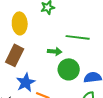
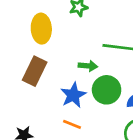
blue star: (26, 82) -> (73, 95), moved

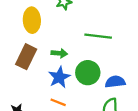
green arrow: (88, 66) -> (59, 53), moved

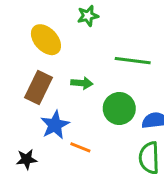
yellow ellipse: (32, 20) -> (46, 40), turned -40
blue star: (59, 77) -> (55, 125), moved

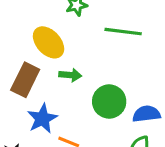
yellow ellipse: (46, 40) -> (49, 42), moved
green line: (133, 61) -> (123, 32), moved

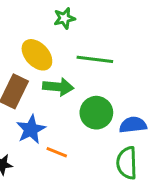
green line: (123, 32) -> (95, 59), moved
green arrow: (70, 75) -> (58, 87), size x1.4

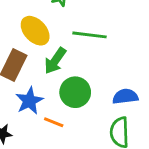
green arrow: (58, 87) -> (55, 61), turned 120
green circle: (96, 113) -> (75, 92), moved

